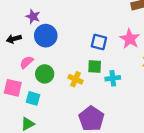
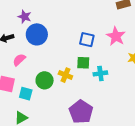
green circle: (45, 74) -> (45, 80), moved

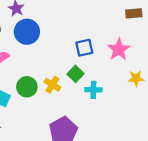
blue square: (87, 40) -> (84, 48), turned -35
green square: (83, 63) -> (76, 74), turned 32

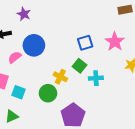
blue circle: (27, 32) -> (34, 45), moved
green circle: (27, 87) -> (48, 93), moved

